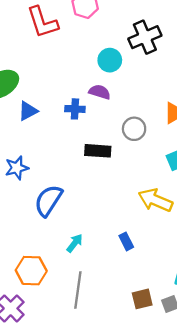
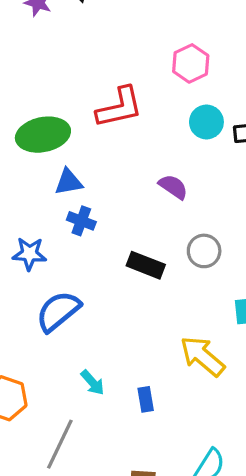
red L-shape: (42, 22) -> (119, 107), moved, turned -102
cyan circle: (110, 60) -> (206, 122), moved
blue cross: (75, 109) -> (81, 221), moved
cyan arrow: (75, 243) -> (93, 383), moved, turned 84

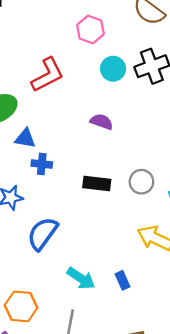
blue triangle: (69, 182) -> (25, 138), turned 35
gray circle: (204, 251) -> (141, 182), moved
cyan arrow: (93, 383) -> (81, 278), size x1.4

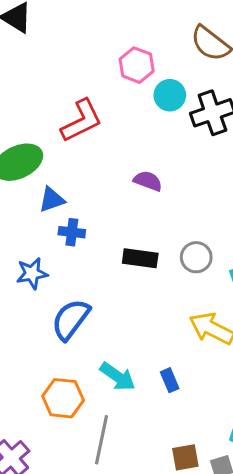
cyan circle: (113, 69) -> (170, 95), moved
blue triangle: (25, 138) -> (52, 200), turned -30
orange hexagon: (21, 306) -> (63, 398), moved

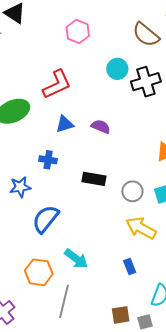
pink hexagon: (137, 65) -> (78, 31), moved
blue triangle: (52, 200) -> (65, 124), moved
gray circle: (196, 257) -> (132, 191), moved
blue rectangle: (170, 380) -> (130, 267), moved

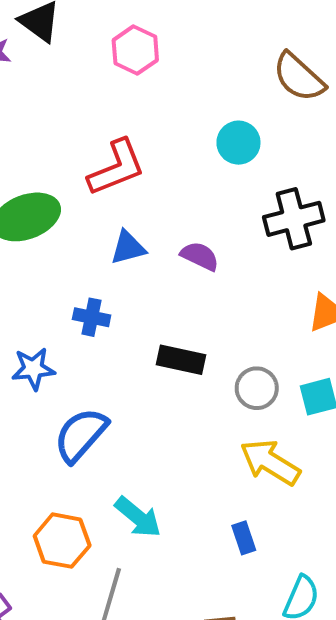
pink hexagon: (78, 31) -> (135, 50), moved
black cross: (146, 82) -> (294, 219), moved

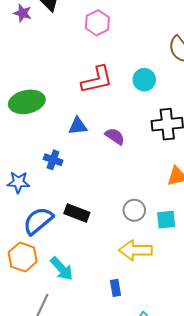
red L-shape: (117, 168) -> (97, 80), moved
black rectangle: (181, 360) -> (77, 213), moved
yellow arrow: (270, 462) -> (135, 250), turned -40
orange hexagon: (62, 541) -> (23, 257), moved

